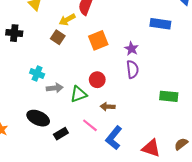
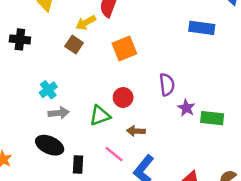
purple star: (131, 49) -> (186, 108), moved
cyan cross: (37, 73) -> (48, 90), turned 32
gray arrow: (55, 88) -> (59, 113), moved
black rectangle: (61, 134) -> (78, 165), turned -56

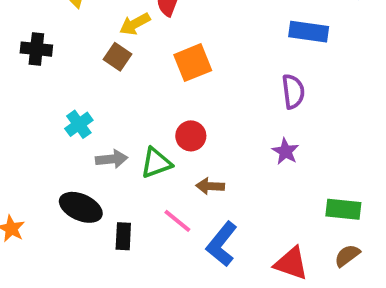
purple semicircle: (167, 85) -> (293, 92), moved
gray arrow: (59, 113) -> (112, 159), moved
green rectangle: (212, 118) -> (343, 209), moved

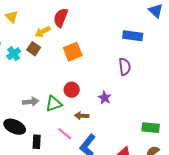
cyan cross: (79, 124) -> (14, 54), moved
purple star: (285, 151) -> (105, 98), moved

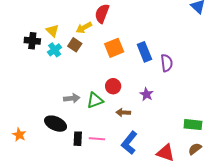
yellow triangle: (12, 17) -> (53, 31), moved
blue rectangle: (133, 36) -> (144, 52), moved, turned 60
pink line: (65, 134) -> (97, 139), moved, turned -35

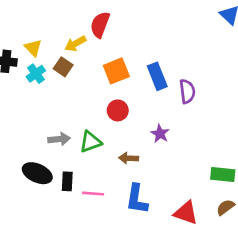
red circle: (113, 86) -> (118, 110), moved
black rectangle: (78, 139) -> (67, 181), moved
blue L-shape: (129, 143) -> (137, 199), turned -30

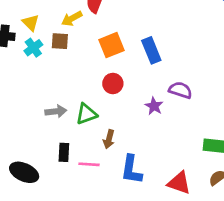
brown square: (63, 67) -> (60, 41), turned -30
purple semicircle: (187, 91) -> (180, 90), moved, turned -65
brown arrow: (129, 158) -> (109, 139), moved, turned -78
black ellipse: (37, 173) -> (24, 172), moved

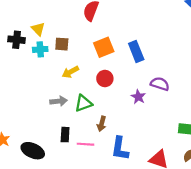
yellow arrow: (72, 19) -> (70, 72), moved
cyan cross: (33, 48) -> (40, 49), turned 32

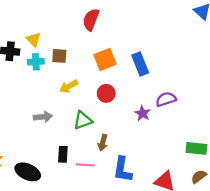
purple semicircle: (160, 84) -> (166, 99), turned -36
gray arrow: (59, 101) -> (43, 117), moved

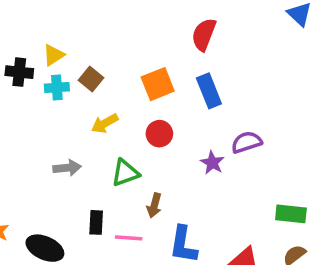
red semicircle: (91, 20) -> (204, 35), moved
yellow triangle: (34, 40) -> (53, 55), turned 42
brown square: (59, 56) -> (91, 79), turned 35

